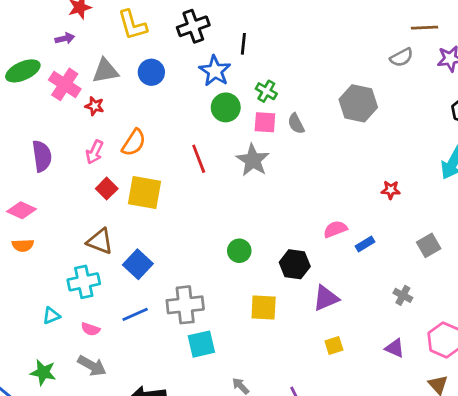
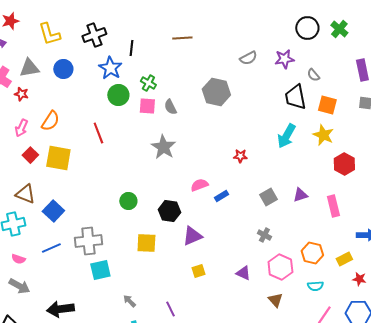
brown line: (425, 28) -> (182, 38), moved
gray star: (253, 160) -> (163, 147), moved
gray cross: (403, 295) -> (264, 235), moved

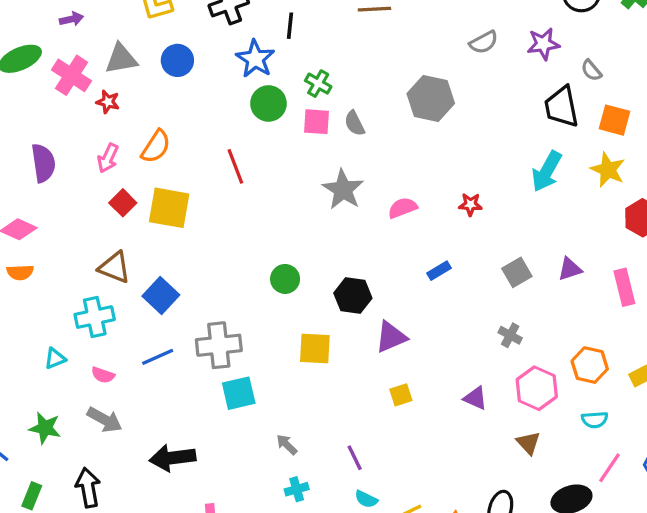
pink semicircle: (199, 185) -> (403, 208), moved

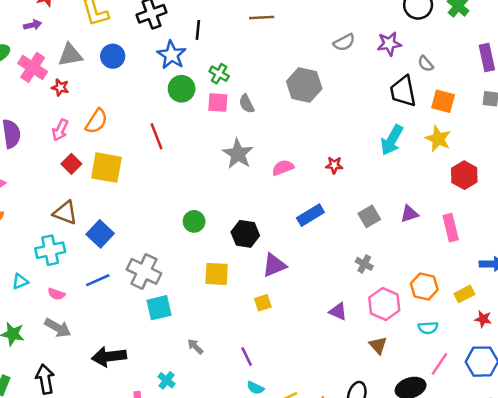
blue rectangle: (439, 271) -> (310, 215), size x1.5
gray cross: (219, 345) -> (144, 271), turned 32
yellow square: (401, 395) -> (263, 303), moved
cyan cross: (297, 489) -> (167, 380), moved, turned -36

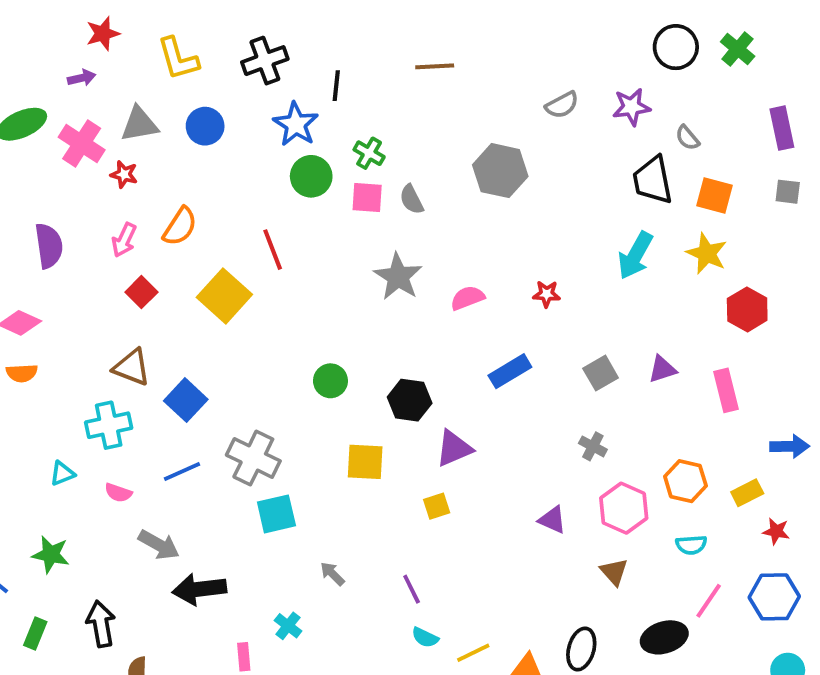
yellow square: (106, 168) -> (224, 296), moved, turned 32
gray arrow: (58, 328) -> (159, 545), moved

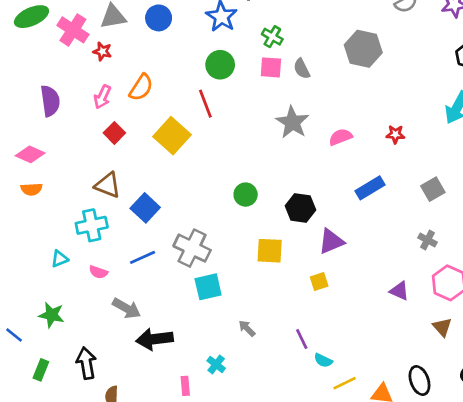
green circle: (311, 176) -> (220, 65), moved
cyan semicircle: (425, 637) -> (323, 360), moved
black ellipse: (581, 649) -> (419, 381), turned -36

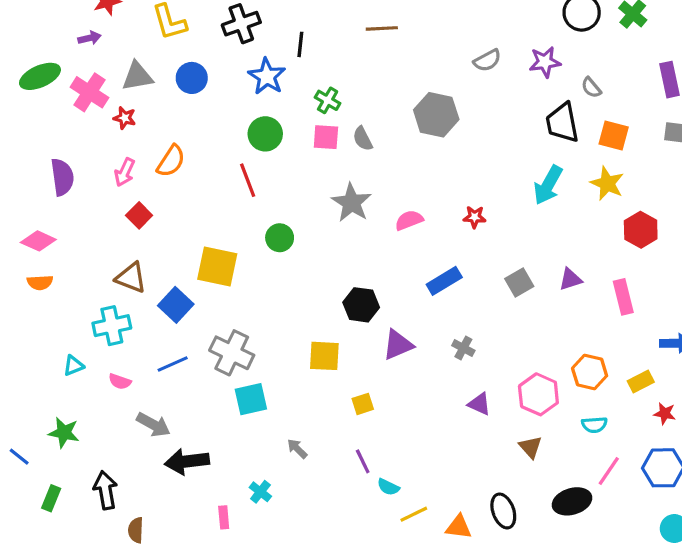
yellow square: (172, 136) -> (217, 267), moved, turned -30
green circle: (246, 195) -> (280, 238), moved
gray cross: (428, 240) -> (463, 348), moved
yellow square: (319, 281) -> (363, 404), moved

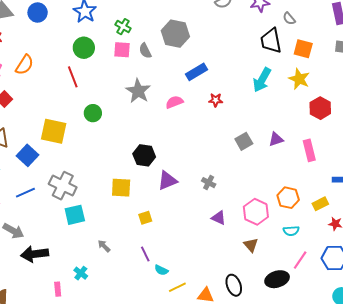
gray hexagon: (436, 115) -> (175, 34), moved
blue rectangle: (444, 281) -> (197, 72), moved

